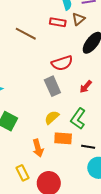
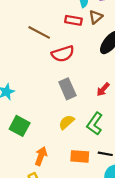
red semicircle: (62, 63) -> (63, 54), moved
orange rectangle: (63, 138) -> (80, 156), moved
orange arrow: (38, 148) -> (41, 156), moved, turned -144

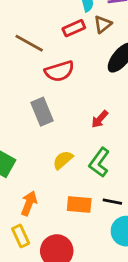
red rectangle: (73, 20) -> (74, 28), turned -35
gray rectangle: (67, 89) -> (42, 112), moved
red arrow: (103, 89) -> (100, 119), moved

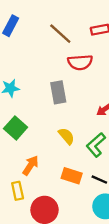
yellow semicircle: (63, 160) -> (66, 136), turned 78

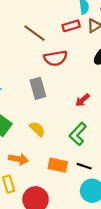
yellow semicircle: (66, 136) -> (37, 129), moved
orange arrow: (31, 165) -> (18, 159), turned 72

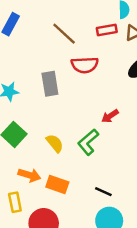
gray rectangle: (38, 88) -> (50, 84), moved
green L-shape: (78, 134) -> (88, 142), moved
orange rectangle: (58, 165) -> (57, 185), moved

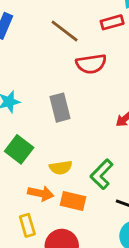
gray rectangle: (50, 84) -> (60, 108), moved
green L-shape: (88, 142) -> (102, 174), moved
yellow semicircle: (55, 143) -> (61, 168), moved, turned 126

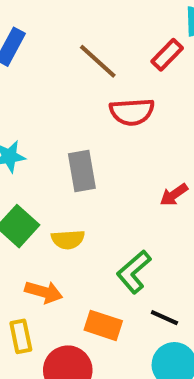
red rectangle: (112, 22) -> (167, 55), turned -35
yellow semicircle: (61, 168) -> (68, 239), moved
orange rectangle: (73, 201) -> (103, 325), moved

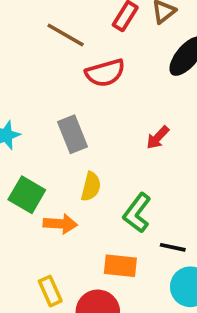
yellow semicircle: (68, 239) -> (91, 187), moved, turned -60
orange arrow: (44, 292) -> (60, 224), moved

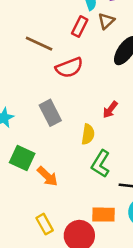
yellow semicircle: (91, 187) -> (88, 134), moved
orange arrow: (60, 224) -> (47, 176), turned 45
orange rectangle: (120, 266) -> (104, 215), moved

